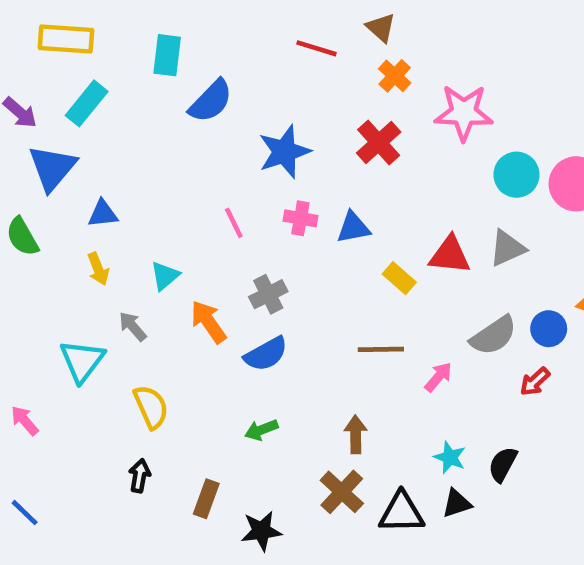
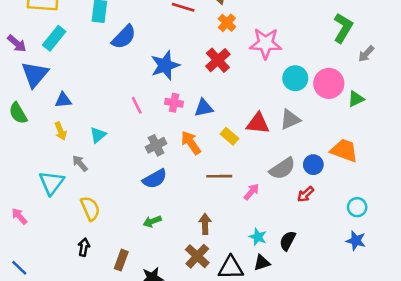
orange arrow: (208, 322) -> (191, 143), moved

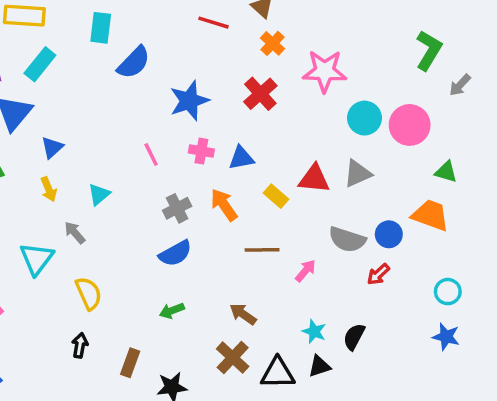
green triangle: (356, 99) -> (446, 172), moved, turned 42
blue triangle: (63, 100) -> (52, 148), turned -36
gray semicircle: (282, 168) -> (347, 240), turned 52
brown arrow: (205, 224) -> (243, 314), turned -54

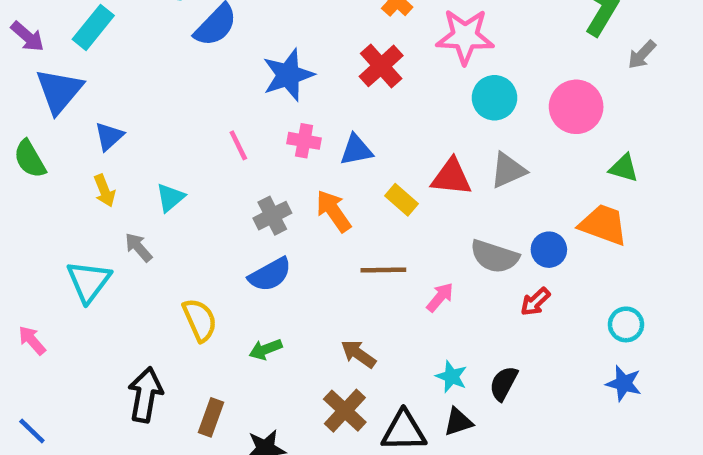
cyan circle: (364, 118) -> (494, 98), moved
yellow semicircle: (89, 293) -> (200, 320), moved
black arrow: (80, 345) -> (145, 395), size x1.6

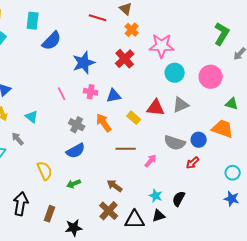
cyan triangle: (170, 197) -> (32, 117), turned -40
gray cross: (272, 216) -> (77, 125), turned -35

